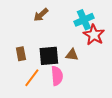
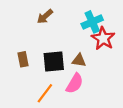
pink semicircle: (57, 76) -> (75, 83), moved, turned 36
orange line: (32, 78) -> (45, 93), moved

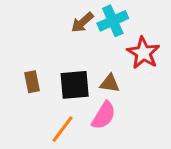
brown arrow: (45, 16) -> (82, 22), moved
cyan cross: (92, 22) -> (113, 21), moved

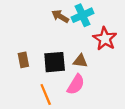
brown arrow: (82, 22) -> (60, 16), turned 72
orange line: (63, 129) -> (46, 94), turned -60

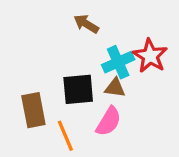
cyan cross: (83, 15) -> (118, 62), moved
brown rectangle: (23, 60) -> (33, 110), moved, size x1.5

